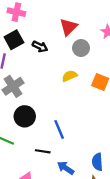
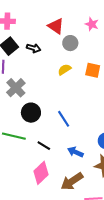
red triangle: (68, 27) -> (56, 26), turned -30
black line: (43, 151) -> (44, 146), moved, turned 32

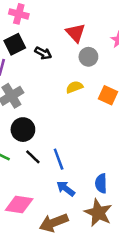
blue line: (64, 119) -> (59, 159), moved
black line: (44, 146) -> (33, 157), moved
pink diamond: (41, 173) -> (19, 204), turned 40

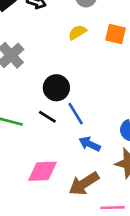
black circle: (23, 130) -> (56, 88), moved

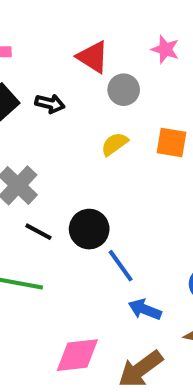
black line: (47, 117) -> (38, 232), moved

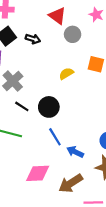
yellow semicircle: (115, 144) -> (66, 74), moved
blue line: (121, 266) -> (55, 137), moved

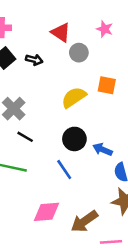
yellow semicircle: (66, 74) -> (74, 97), size x1.5
black circle: (49, 107) -> (74, 139), moved
blue arrow: (75, 152) -> (103, 150), moved

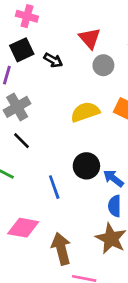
black circle: (74, 139) -> (86, 166), moved
blue arrow: (103, 150) -> (113, 178), moved
brown arrow: (84, 221) -> (61, 249), turned 96

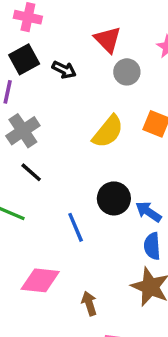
yellow semicircle: (85, 112) -> (108, 132), turned 152
brown arrow: (61, 249) -> (89, 303), size x0.6

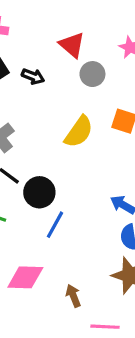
black circle: (114, 198) -> (39, 192), moved
blue line: (76, 227) -> (55, 225), turned 56

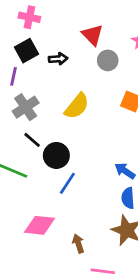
black arrow: (33, 76) -> (58, 59), turned -30
yellow semicircle: (79, 132) -> (77, 106), moved

